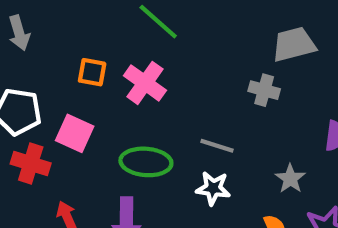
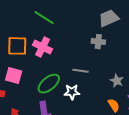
orange square: (92, 72) -> (17, 46), size x1.5
green ellipse: (146, 162) -> (49, 84), turned -35
white star: (213, 188) -> (72, 92), moved

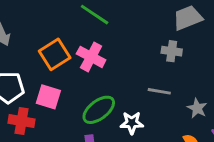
orange square: (17, 46) -> (55, 54), turned -35
gray line: (81, 71) -> (159, 91), moved

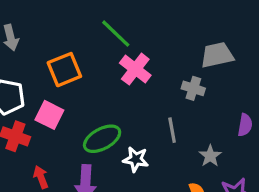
pink cross: (91, 57) -> (135, 69), moved
gray line: (159, 91) -> (172, 130), turned 60

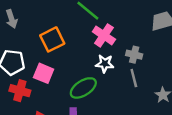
gray cross: (193, 88) -> (134, 55), moved
white star: (136, 159) -> (105, 64), moved

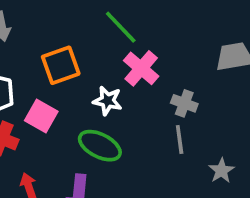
white star: (105, 64) -> (108, 101), moved
green ellipse: (83, 88) -> (100, 146), turned 52

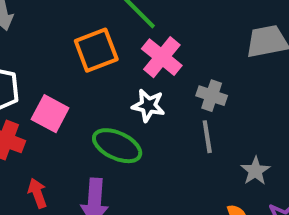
orange square: (61, 65) -> (96, 50), moved
white star: (108, 101) -> (148, 105), moved

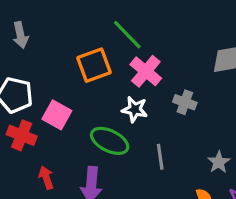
gray line: (207, 137) -> (160, 157), moved

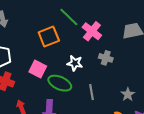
pink cross: (146, 71) -> (92, 31), moved
pink square: (57, 115) -> (38, 69), moved

